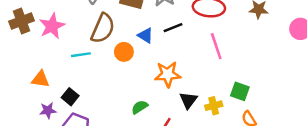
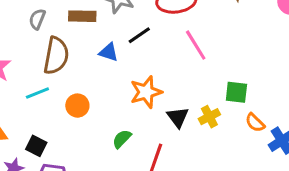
orange circle: (124, 52) -> (77, 106), moved

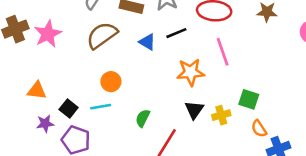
brown semicircle: (56, 56) -> (102, 35), turned -148
orange star: (146, 92) -> (190, 72), moved
cyan line: (37, 93) -> (101, 107), moved
green semicircle: (122, 139) -> (143, 118), turned -30

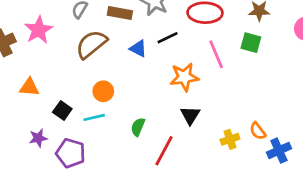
pink star: (48, 34) -> (39, 30), moved
orange triangle: (37, 91) -> (29, 87), moved
green square: (249, 99) -> (251, 43), moved
black square: (69, 108) -> (62, 110), moved
yellow cross: (221, 115) -> (230, 139), moved

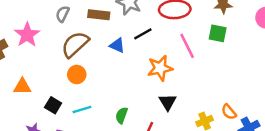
orange circle: (103, 91) -> (77, 75), moved

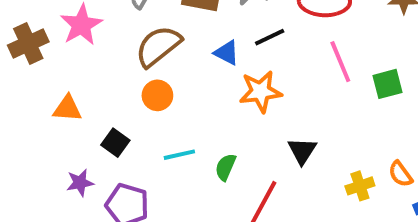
green square: (218, 33) -> (387, 84), moved, turned -30
orange star: (160, 68) -> (260, 91), moved
cyan line: (82, 110) -> (179, 155), moved

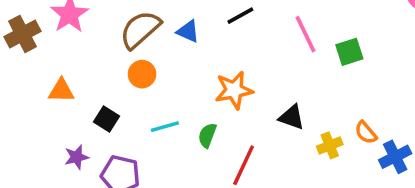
blue triangle: (227, 53) -> (188, 31), moved
orange star: (260, 91) -> (234, 90), moved
black triangle: (302, 151) -> (292, 117), moved, turned -40

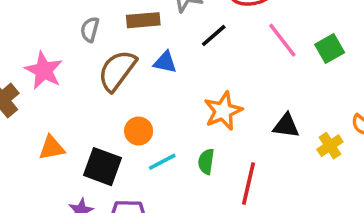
orange circle: (142, 74) -> (139, 131), moved
black square: (106, 119) -> (103, 167), size x1.5

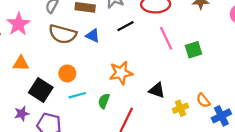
brown semicircle: (117, 71) -> (63, 34), turned -124
orange triangle: (52, 148) -> (21, 63), moved

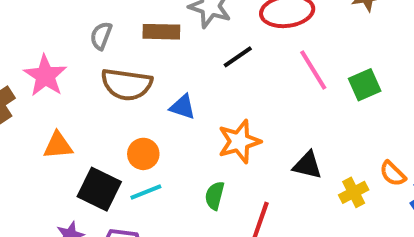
blue triangle: (93, 36) -> (183, 107), moved
cyan line: (77, 95) -> (146, 192), moved

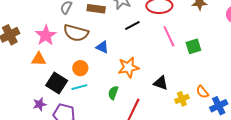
pink star: (45, 76) -> (46, 35), moved

